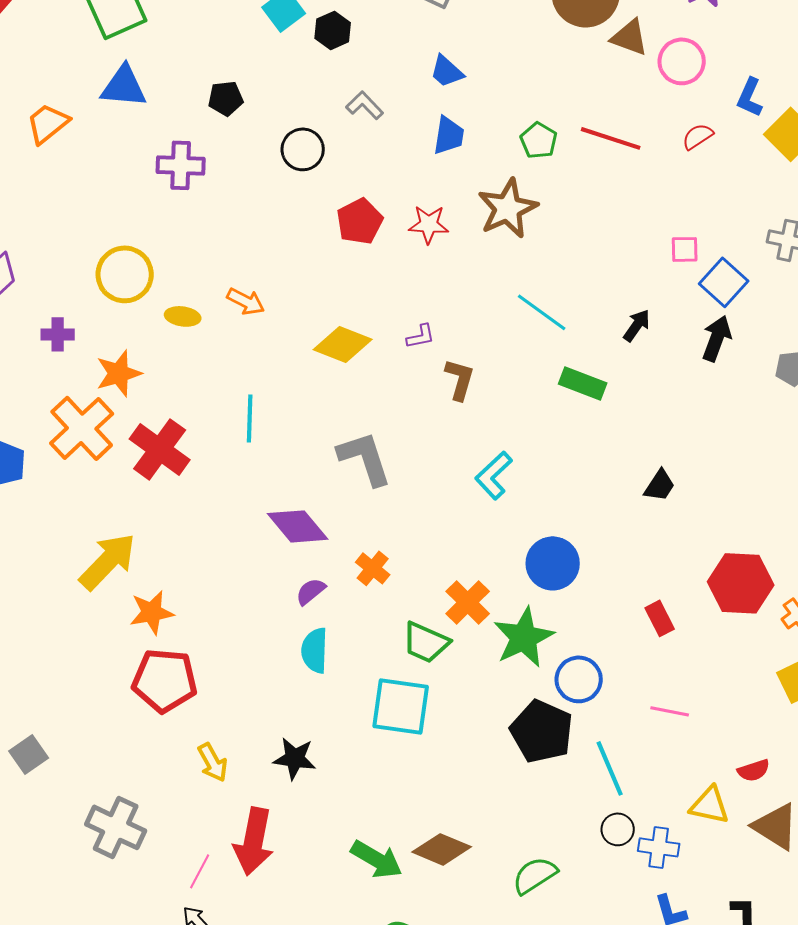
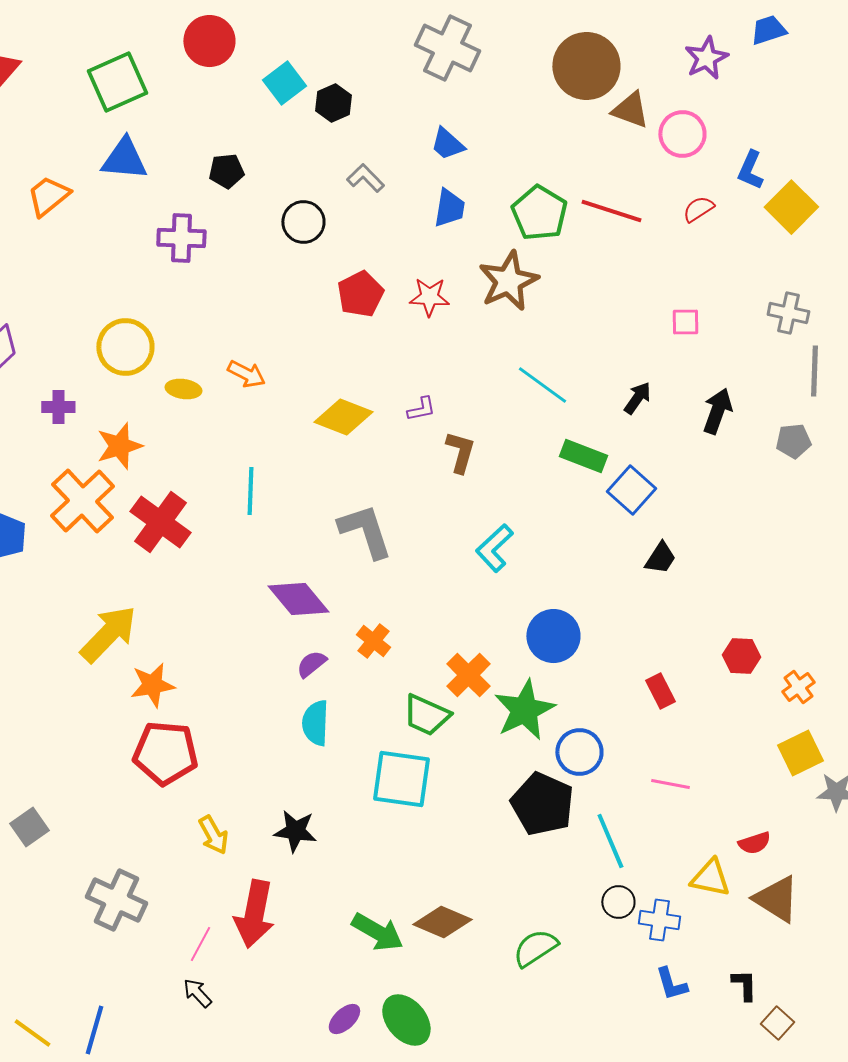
green pentagon: (539, 140) -> (539, 213), size x1.5
blue square: (724, 282) -> (631, 490), moved
red hexagon: (741, 583) -> (741, 656), size x0.6

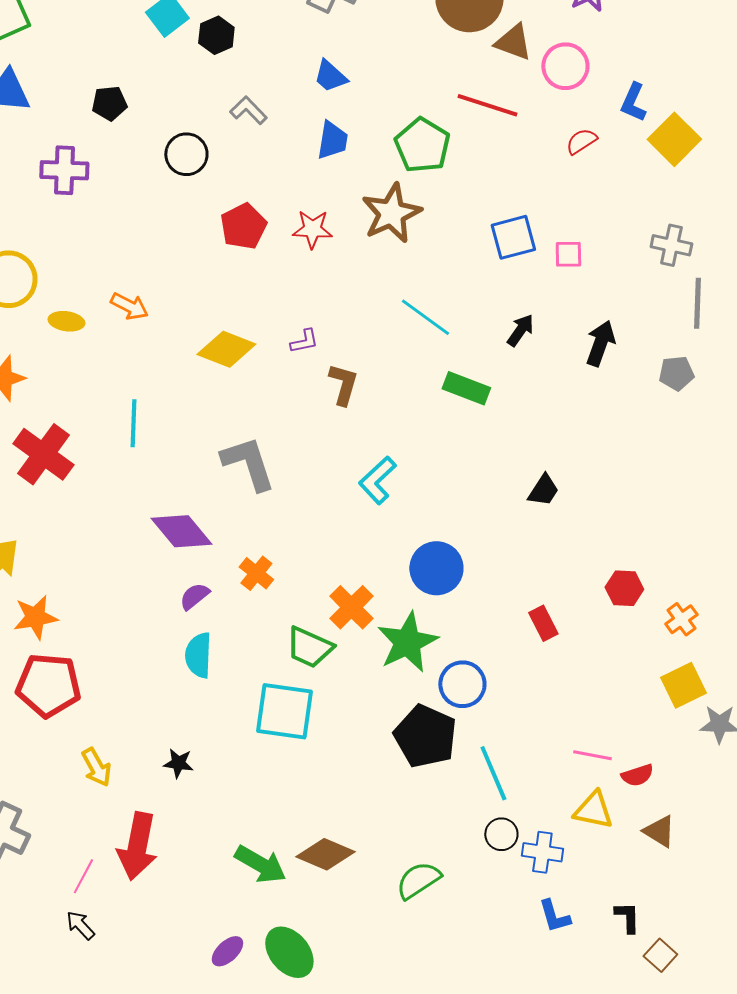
red line: (611, 211) -> (487, 105), moved
blue square: (631, 490) -> (513, 237), moved, turned 33
pink line: (670, 784) -> (592, 755), moved
black star: (295, 831) -> (178, 763), size x0.7
brown triangle: (776, 899) -> (659, 831), size x0.7

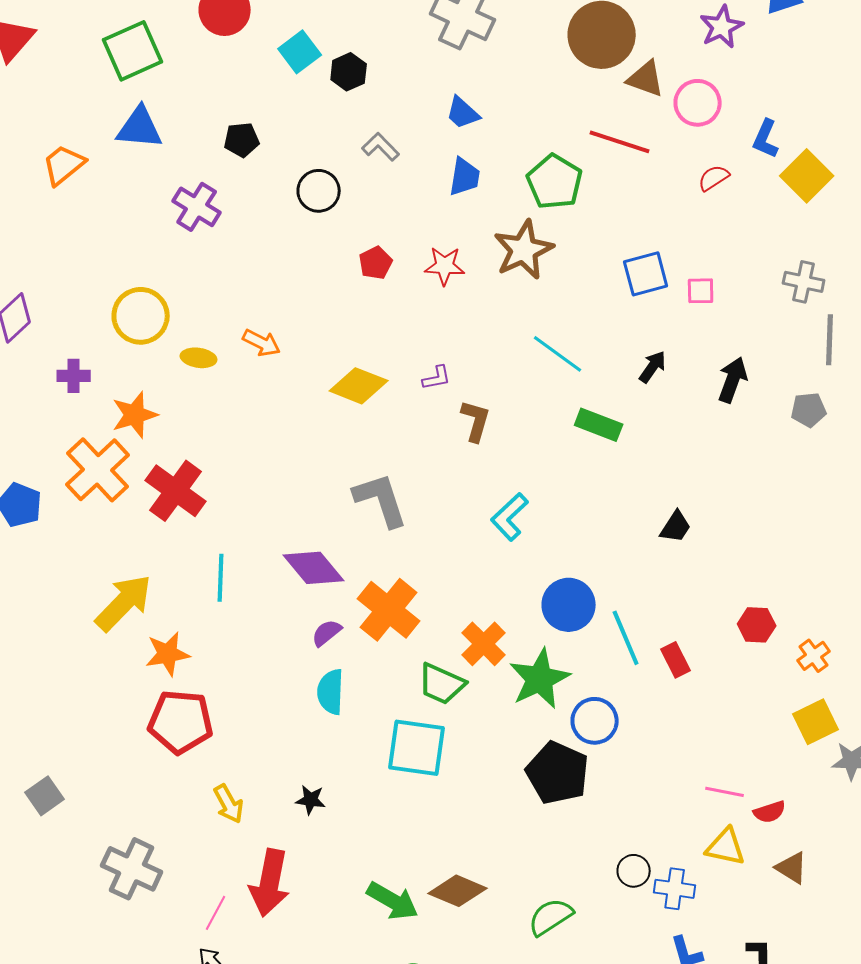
purple cross: (64, 170) -> (197, 207), turned 30
red pentagon: (243, 226) -> (376, 263), size x0.7
cyan line: (133, 423) -> (221, 578), moved
orange cross: (256, 573) -> (389, 610), size x1.8
cyan line: (493, 773) -> (626, 638), moved

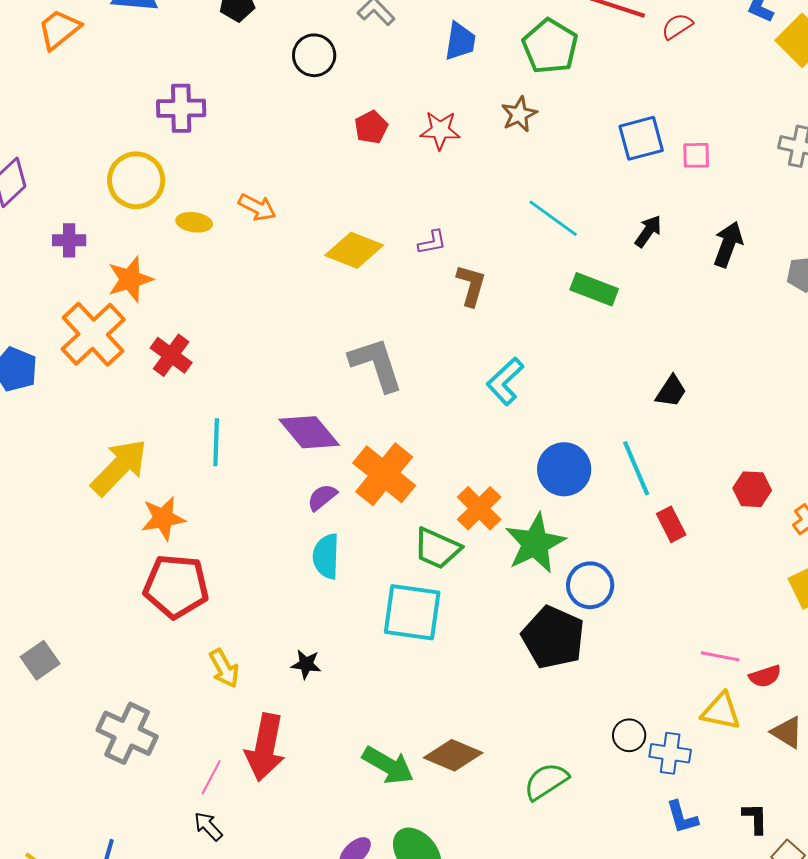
red semicircle: (714, 178) -> (677, 26), moved
purple cross: (197, 207) -> (181, 108), moved, turned -33
brown star: (524, 250) -> (519, 114), size x0.6
red cross: (176, 491) -> (171, 355), size x0.7
cyan line: (626, 638) -> (636, 468), moved

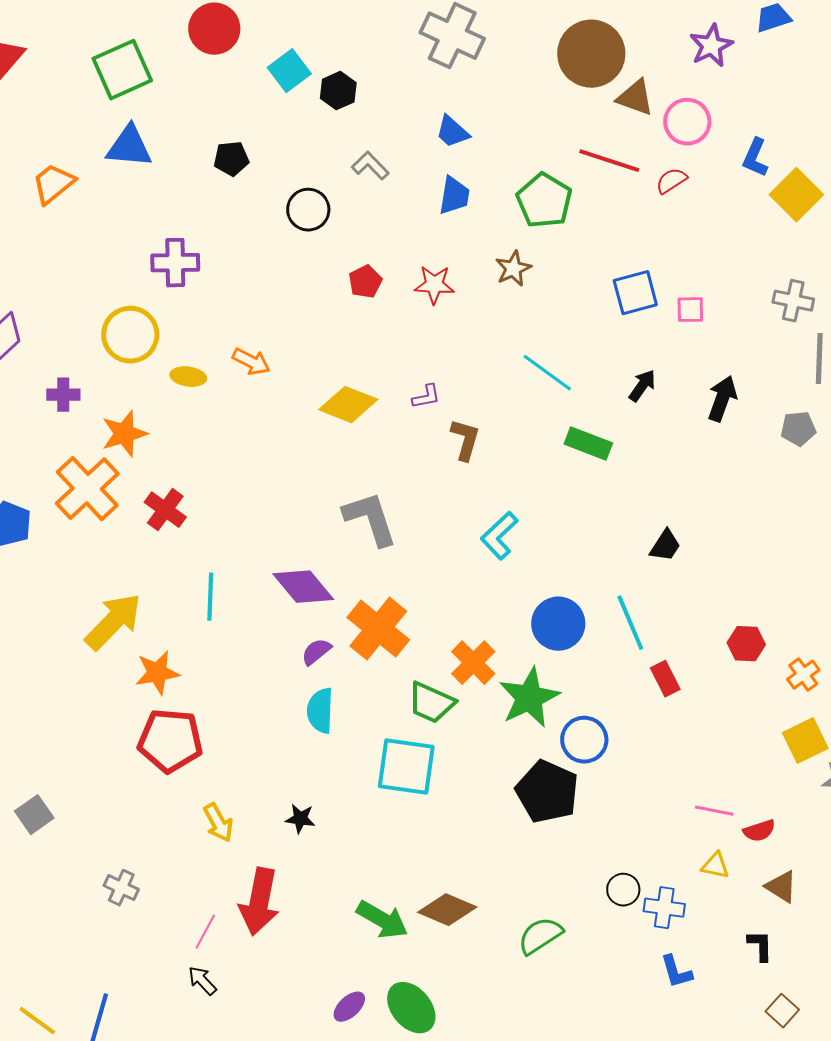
yellow triangle: (721, 711) -> (715, 866), size x0.7
gray cross: (127, 733) -> (121, 888), size x0.6
black L-shape: (755, 818) -> (760, 946), moved

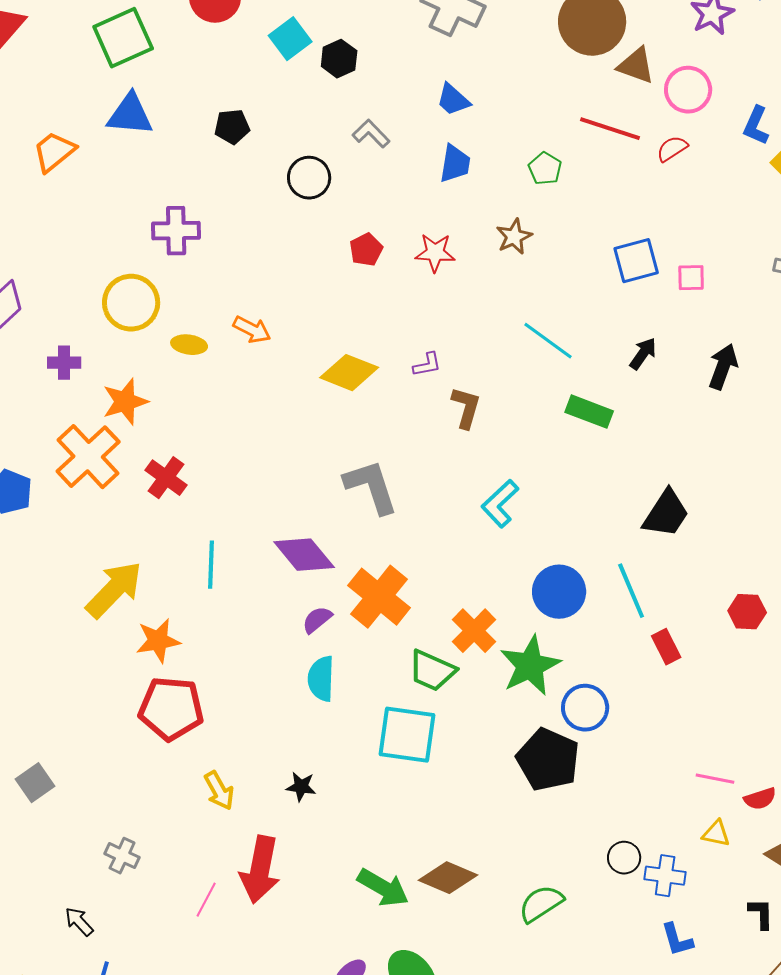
green pentagon: (544, 201) -> (545, 169), size x0.6
black trapezoid: (665, 546) -> (666, 514), size x1.5
black arrow: (202, 981) -> (79, 922), moved

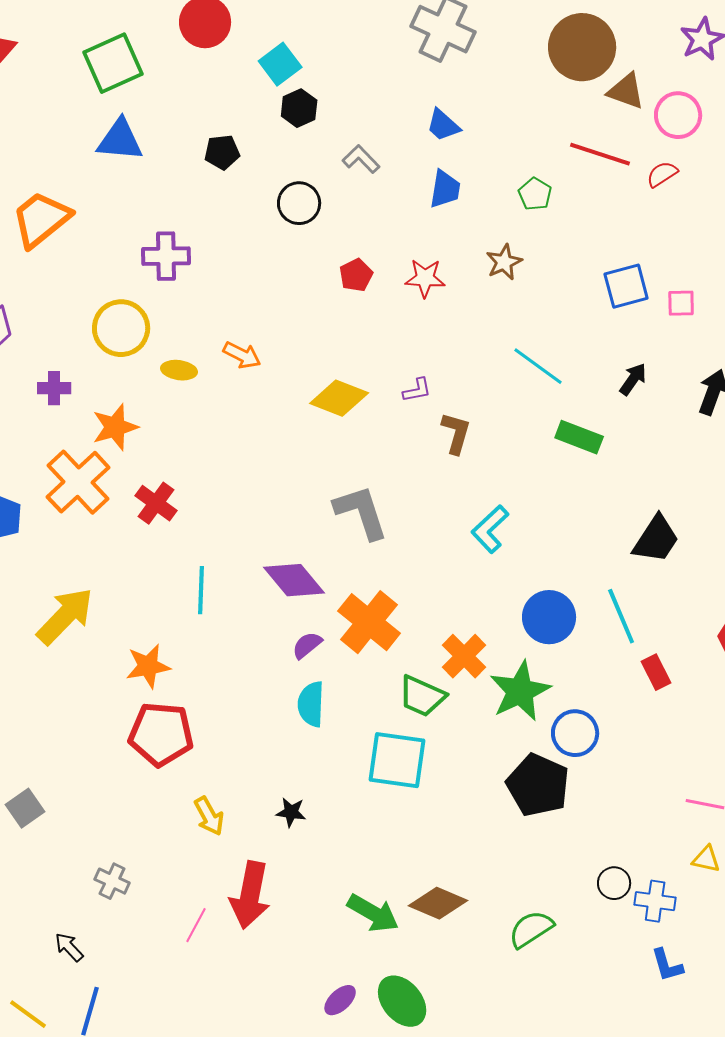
black hexagon: (339, 59) -> (299, 108), moved
orange trapezoid: (54, 152) -> (41, 219), moved, size x1.4
yellow arrow: (114, 590) -> (65, 616), moved

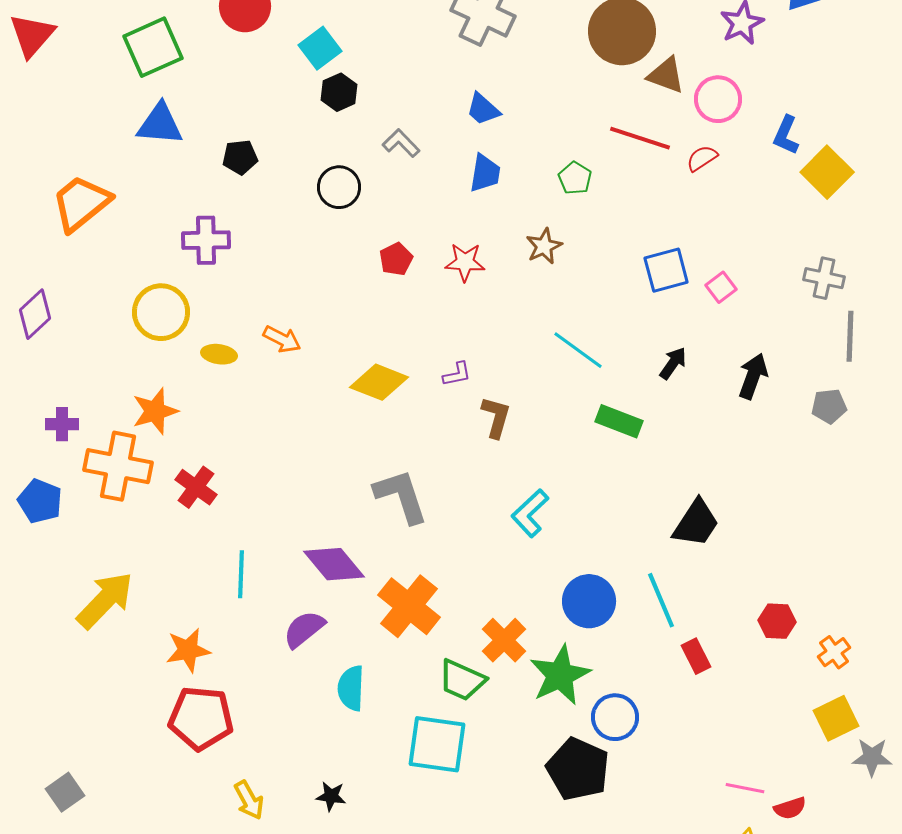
black pentagon: (222, 152) -> (240, 157), moved
pink square: (681, 303) -> (721, 287), turned -36
purple cross: (54, 388) -> (62, 424), moved
orange cross: (78, 482) -> (118, 466), turned -36
purple semicircle: (307, 645) -> (304, 629), moved, size x1.4

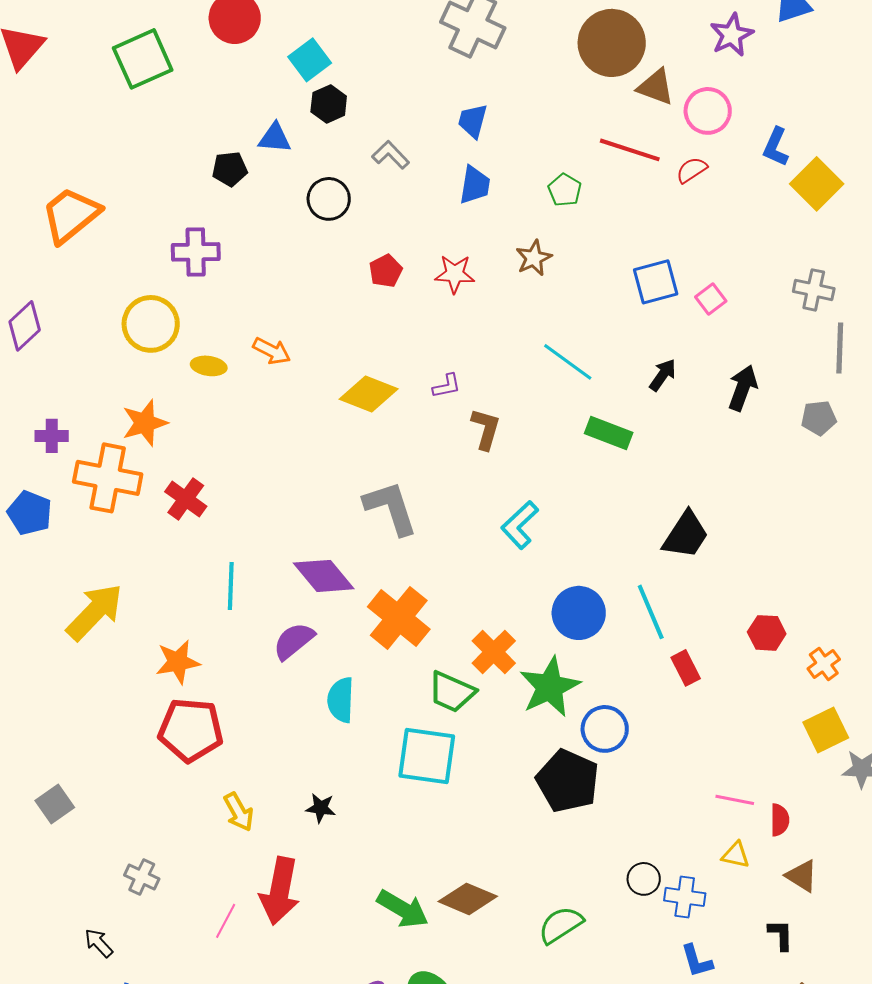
blue trapezoid: (483, 109) -> (473, 121), turned 63
blue triangle: (160, 124) -> (275, 138), moved, size x0.7
red semicircle: (790, 808) -> (780, 820), turned -72

